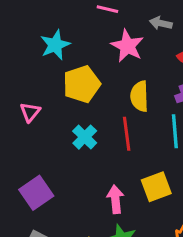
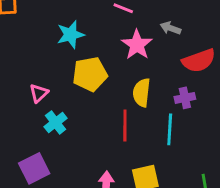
cyan cross: (85, 137) -> (56, 122), moved

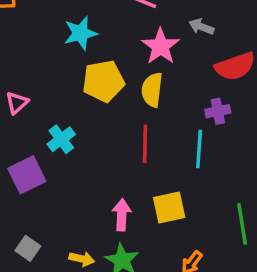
pink triangle: (39, 93) -> (17, 103), moved
yellow semicircle: (142, 93) -> (152, 90), moved
purple square: (34, 168) -> (27, 175), moved

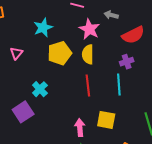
pink triangle: (17, 103) -> (16, 53), moved
yellow square: (169, 208) -> (106, 120), turned 30

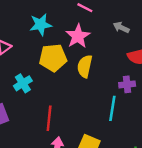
pink star: (89, 29) -> (78, 36), moved
red line: (88, 86) -> (49, 118), moved
cyan cross: (40, 89) -> (23, 83), moved

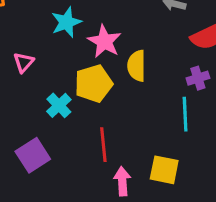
pink star: (78, 36) -> (104, 41), moved
yellow pentagon: (53, 58) -> (94, 84), moved

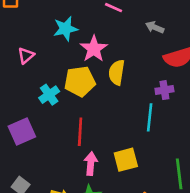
yellow square: (164, 170) -> (126, 160), turned -35

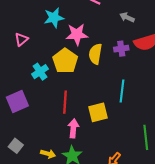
pink star: (94, 49) -> (77, 34), turned 30
yellow pentagon: (80, 81) -> (65, 61), turned -30
purple cross: (164, 90) -> (121, 49), moved
yellow square: (126, 160) -> (98, 112), moved

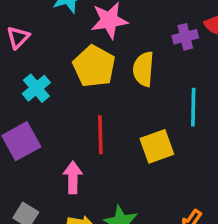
yellow semicircle: (95, 54) -> (143, 69), moved
cyan cross: (40, 72) -> (36, 88), moved
pink arrow: (73, 128) -> (73, 177), moved

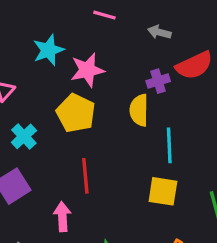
yellow semicircle: (143, 69) -> (139, 110), moved
yellow square: (157, 146) -> (163, 191), moved, turned 32

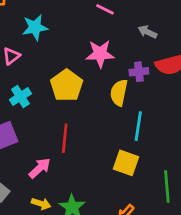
cyan star: (48, 50) -> (35, 27), moved
pink star: (87, 70) -> (100, 54), moved
pink arrow: (62, 217) -> (40, 168), turned 40

